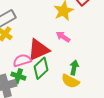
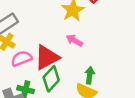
pink semicircle: (22, 60) -> (22, 59), moved

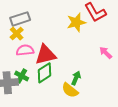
pink arrow: (74, 40) -> (106, 53), moved

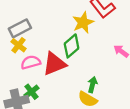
green diamond: (44, 73) -> (72, 46), moved
green cross: (22, 76) -> (31, 92), turned 32

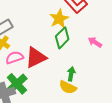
green diamond: (72, 46) -> (62, 38), moved
green cross: (31, 92) -> (17, 84), size x1.5

